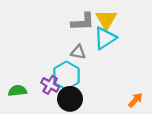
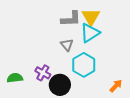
gray triangle: (78, 52) -> (67, 45), turned 40
cyan hexagon: (66, 76) -> (84, 65), moved

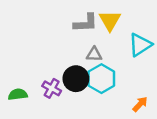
cyan triangle: (90, 33) -> (140, 45), moved
gray triangle: (67, 45) -> (94, 54), moved, turned -48
black circle: (60, 85) -> (76, 79), moved

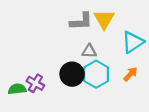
purple cross: (52, 88) -> (35, 83), moved
orange arrow: (140, 104) -> (130, 74), moved

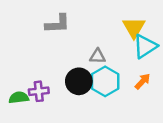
yellow triangle: (104, 19) -> (134, 28), moved
gray L-shape: (81, 21) -> (58, 24), moved
purple cross: (35, 83) -> (39, 91), turned -36

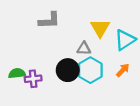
yellow triangle: (134, 28) -> (100, 28), moved
green semicircle: (19, 98) -> (17, 73), moved

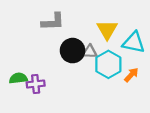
cyan triangle: (125, 40) -> (134, 42), turned 45
black circle: (68, 70) -> (73, 51), moved
cyan hexagon: (90, 70) -> (108, 64), moved

